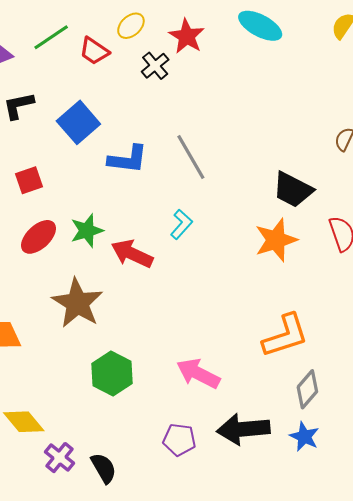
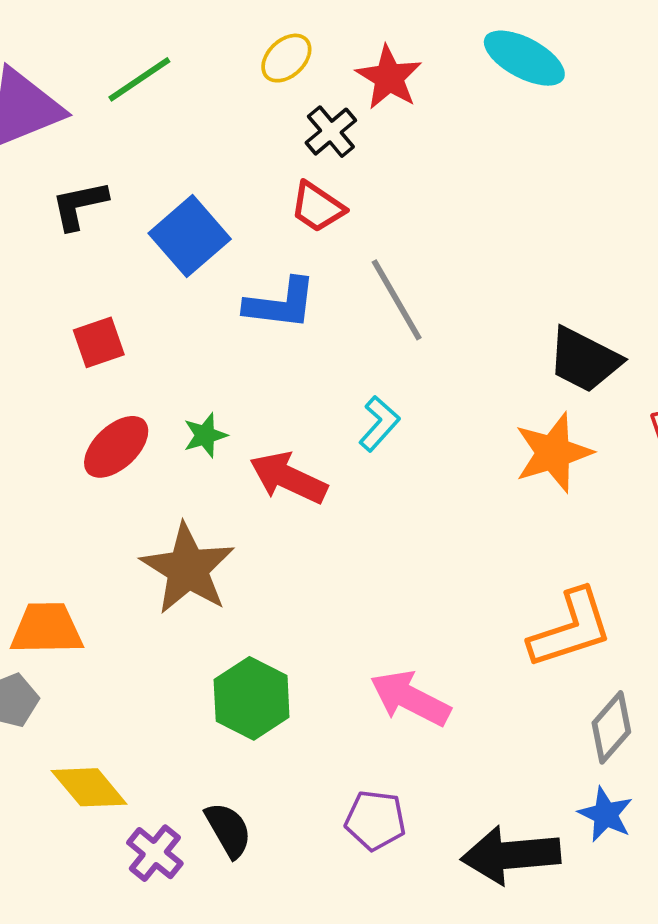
red trapezoid: (94, 51) -> (317, 207), moved
green star: (87, 231) -> (205, 435), size x0.7
black arrow: (243, 429) -> (511, 855), moved
black semicircle: (104, 468) -> (228, 830), moved

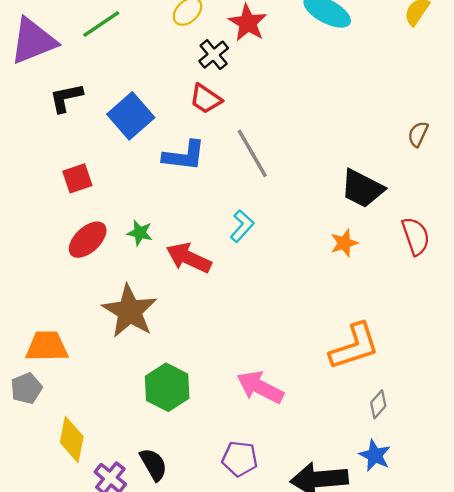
green star: (205, 435) -> (140, 233), turned 30
orange star: (553, 453) -> (344, 243), size x0.6
gray diamond: (611, 727) -> (378, 404), size x0.7
yellow diamond: (89, 787) -> (72, 439), turned 51

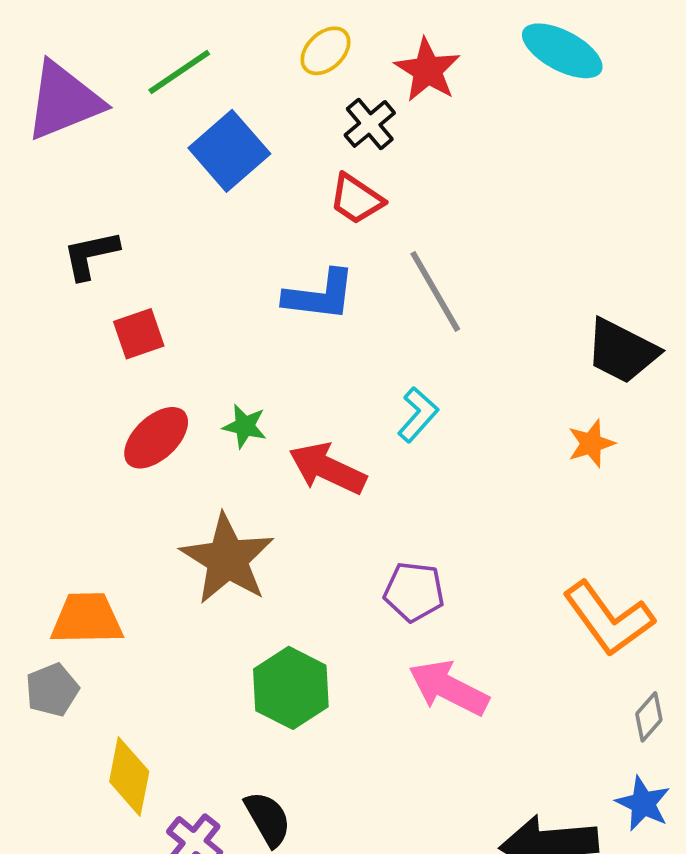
black L-shape: (66, 98) -> (91, 255), moved
blue square: (131, 116) -> (229, 151), moved
orange L-shape: (354, 346) -> (608, 619), turned 72
purple pentagon: (240, 459) -> (414, 592), moved

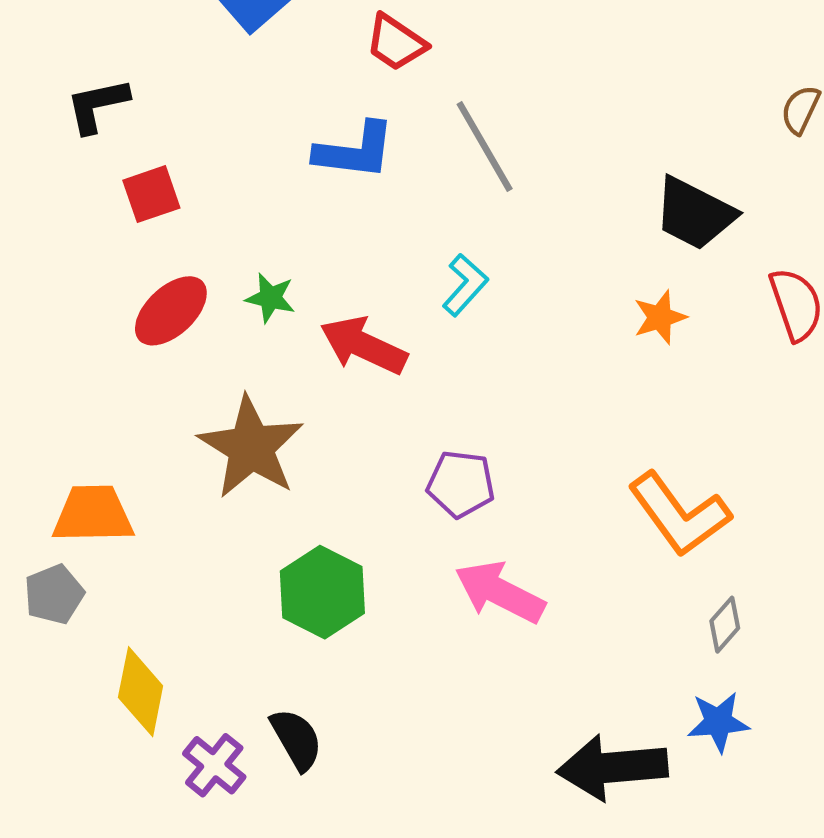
blue star: (643, 803) -> (718, 722), turned -30

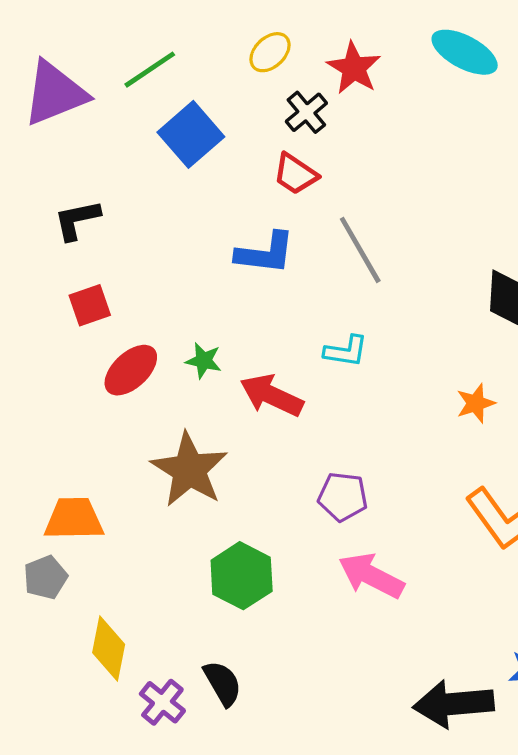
red square: (151, 194) -> (90, 305), moved
cyan L-shape: (465, 285) -> (346, 351), turned 57
orange star: (660, 317) -> (476, 403), moved

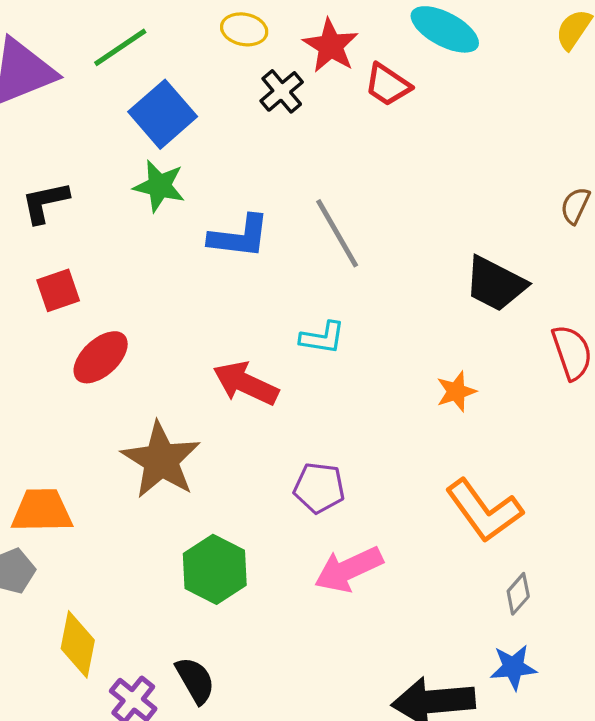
yellow ellipse: (270, 52) -> (244, 29), turned 54
red trapezoid: (295, 174) -> (388, 85), moved
green star: (204, 361) -> (159, 186), moved, size x1.4
pink arrow: (371, 576) -> (349, 569), turned -52

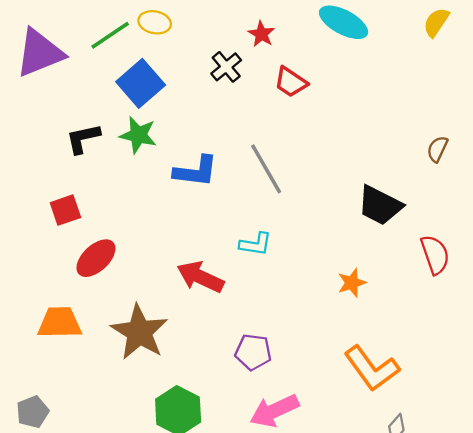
yellow ellipse: (244, 29) -> (155, 22), moved
red star: (331, 46) -> (261, 34), size x0.7
red trapezoid: (388, 85) -> (291, 82), moved
black L-shape: (45, 202) -> (83, 138), moved
orange trapezoid: (42, 511) -> (60, 323), moved

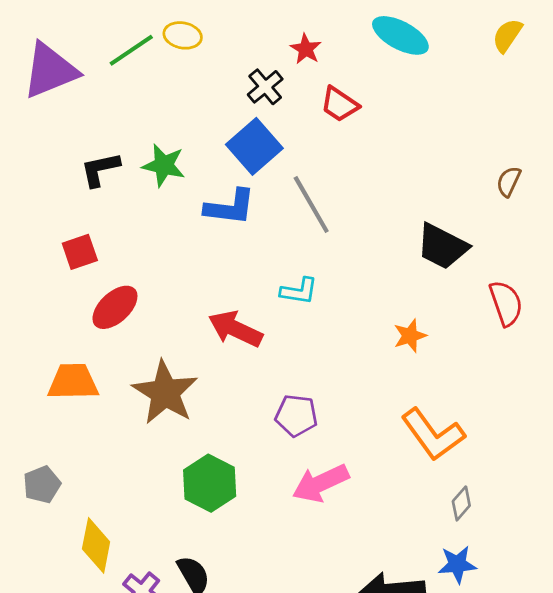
blue square: (141, 83) -> (254, 146), moved

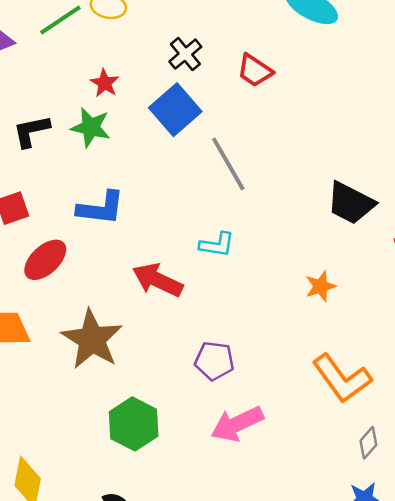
red star: (306, 49) -> (105, 83), moved
blue L-shape: (230, 207) -> (101, 208), moved

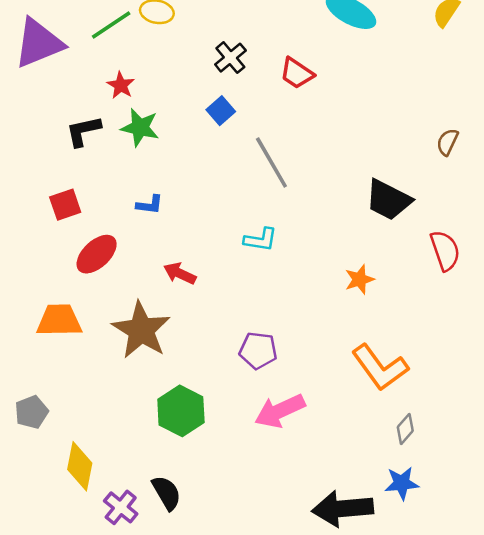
red star: (105, 83) -> (121, 85), moved
blue square: (175, 110) -> (221, 111), size x0.6
blue L-shape: (101, 208) -> (150, 205), size x0.6
red arrow: (158, 280) -> (180, 273), moved, size x0.7

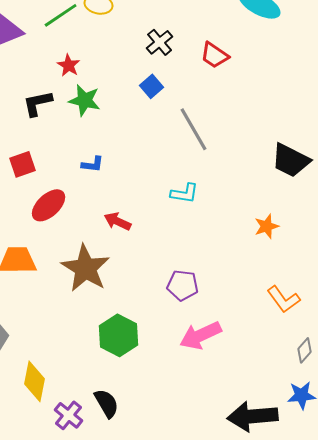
orange L-shape: (380, 367) -> (284, 299), size x0.7

